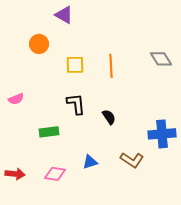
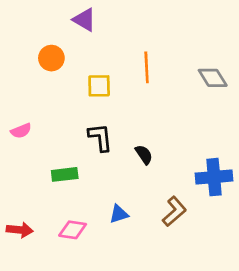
orange line: (111, 66) -> (147, 67), moved
brown L-shape: (132, 160) -> (174, 211), turned -75

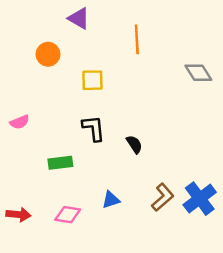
orange line: (147, 67) -> (137, 39), moved
blue cross: (214, 177) -> (200, 199), moved, turned -32

